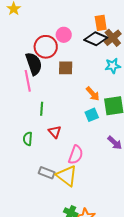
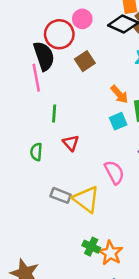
brown square: (66, 68) -> (85, 61), turned -35
pink semicircle: (76, 155) -> (114, 172), moved, turned -48

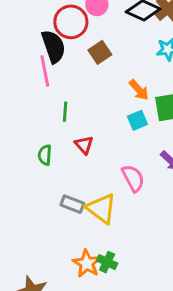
orange star: (110, 253) -> (87, 263), moved

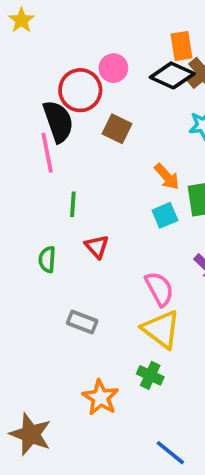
brown square: (100, 52) -> (117, 129), turned -30
yellow triangle: (101, 209) -> (161, 329), moved
green cross: (107, 262) -> (150, 375), moved

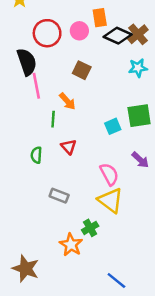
orange rectangle: (181, 46) -> (100, 18), moved
red circle: (80, 90) -> (47, 33), moved
black semicircle: (58, 121) -> (27, 62), moved
orange arrow: (167, 177) -> (67, 101), moved
green cross: (150, 375) -> (90, 228), moved, turned 35

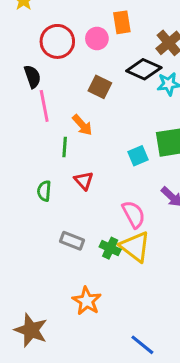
black diamond: (118, 36) -> (144, 69), moved
black semicircle: (27, 62) -> (32, 77), size x0.7
green cross: (90, 228) -> (110, 248), moved, turned -35

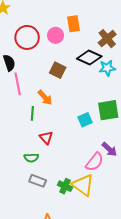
green semicircle: (44, 191) -> (31, 158), moved, turned -96
pink semicircle: (134, 214) -> (95, 162), moved, turned 66

